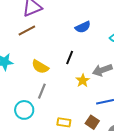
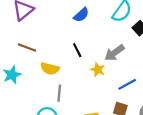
brown line: (27, 31) -> (27, 47), moved, turned 66
black line: (70, 58) -> (77, 50), turned -32

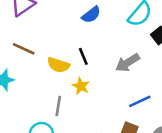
yellow semicircle: (50, 69) -> (58, 65), moved
yellow star: (98, 70) -> (81, 86), moved

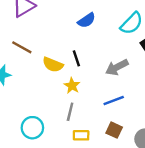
blue line: (140, 101) -> (114, 100), moved
gray line: (58, 106) -> (70, 112), moved

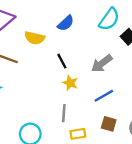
yellow semicircle: (53, 65) -> (35, 38), moved
yellow star: (72, 86) -> (70, 83), moved

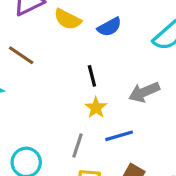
yellow semicircle: (35, 38) -> (68, 19), moved
blue line: (104, 96) -> (119, 136), moved

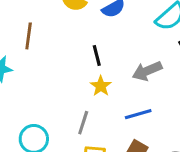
brown line: (21, 55) -> (29, 36), turned 64
blue line: (119, 136) -> (138, 114), moved

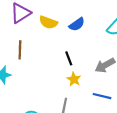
blue line: (138, 114) -> (102, 96), turned 36

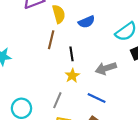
yellow semicircle: (48, 22) -> (59, 14), turned -138
brown line: (20, 50) -> (51, 40), moved

